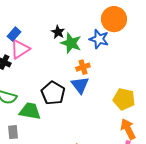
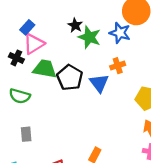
orange cross: (83, 67) -> (118, 66), moved
black pentagon: (53, 93) -> (70, 78), moved
green trapezoid: (30, 111) -> (45, 69), moved

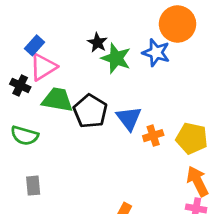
orange cross: (118, 66) -> (153, 136), moved

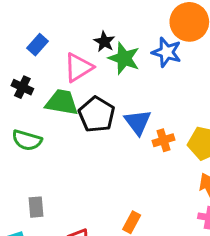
pink triangle: (43, 67) -> (79, 67), moved
gray rectangle: (33, 186) -> (36, 207), moved

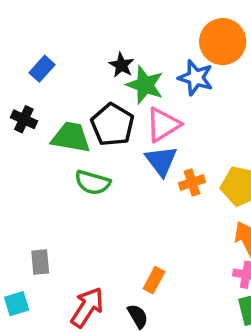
pink triangle: (79, 67) -> (163, 125), moved
black pentagon: (97, 114) -> (112, 125), moved
green semicircle: (27, 140) -> (93, 183), moved

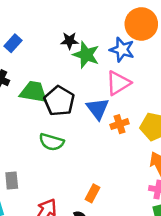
black star: (121, 65) -> (69, 41), turned -30
black pentagon: (112, 125) -> (59, 101), moved
pink triangle: (163, 125) -> (118, 83), moved
green semicircle: (93, 183) -> (51, 142), moved

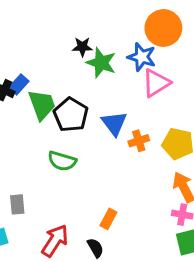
blue rectangle: (13, 43) -> (19, 84), moved
pink triangle: (118, 83) -> (156, 83), moved
green trapezoid: (34, 92) -> (42, 105), turned 60

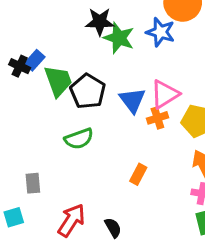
black star: (82, 47) -> (100, 22), size x1.4
pink triangle: (156, 83) -> (165, 94), moved
green semicircle: (62, 161) -> (79, 139), turned -36
orange rectangle: (108, 219) -> (138, 174), moved

